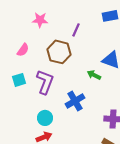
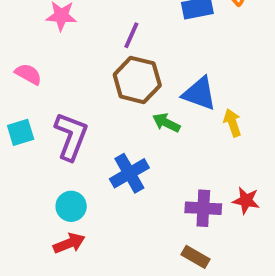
pink semicircle: (23, 50) -> (28, 74), turned -96
brown hexagon: (59, 52) -> (137, 80), moved

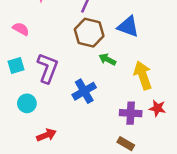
blue triangle: (199, 94) -> (128, 27), moved
yellow arrow: (232, 123) -> (143, 75), moved, size x1.6
cyan circle: (71, 206) -> (27, 103), moved

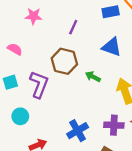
brown hexagon: (89, 33) -> (64, 61), moved
blue cross: (84, 91) -> (78, 131), moved

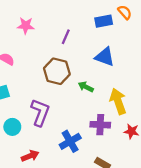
purple L-shape: (39, 84) -> (40, 112), moved
purple cross: (114, 125) -> (100, 125), moved

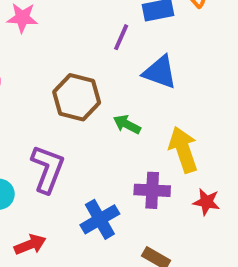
purple line: (66, 37) -> (121, 37), moved

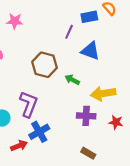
yellow arrow: (183, 150) -> (103, 94), turned -80
blue cross: (100, 219) -> (39, 132), moved

